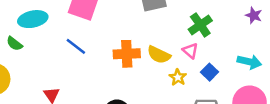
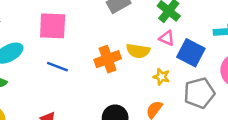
blue square: (209, 72) -> (191, 53), size x1.6
yellow star: (178, 77) -> (161, 77), moved

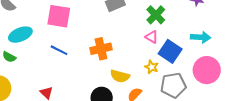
yellow semicircle: (138, 51) -> (120, 76), moved
yellow star: (161, 77) -> (152, 67), moved

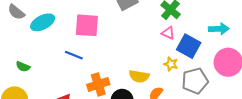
pink square: (59, 16) -> (87, 25), moved
cyan ellipse: (20, 35) -> (43, 22), moved
orange cross: (101, 49) -> (98, 84), moved

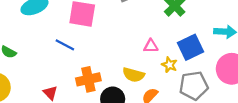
pink triangle: (168, 33) -> (151, 46), moved, turned -32
blue square: (189, 46) -> (190, 47), turned 30

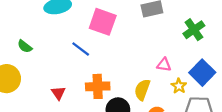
blue square: (190, 47) -> (202, 73), turned -30
yellow semicircle: (133, 75) -> (142, 90), turned 85

